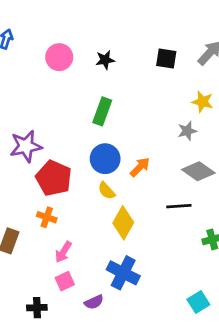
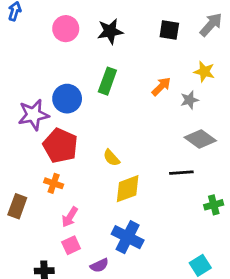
black star: (105, 60) -> (110, 31), size x1.4
blue circle: (105, 159) -> (67, 99), moved
orange arrow: (140, 167) -> (161, 86), moved
yellow diamond: (123, 223) -> (128, 189), turned 40

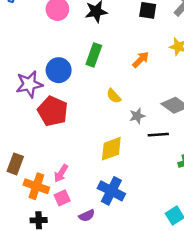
gray star: (189, 100) -> (137, 116), moved
yellow semicircle: (111, 158) -> (114, 96), moved
orange cross: (54, 183) -> (36, 186), moved, size x1.5

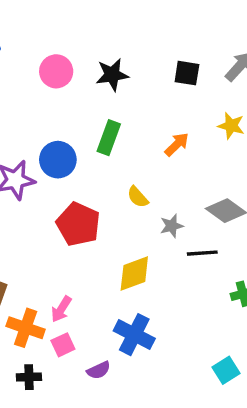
red pentagon: (53, 111) -> (78, 224), moved

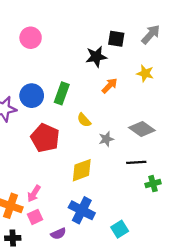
black star: (112, 75) -> (96, 57), moved
green rectangle: (109, 138) -> (62, 93), moved
black line: (202, 253) -> (136, 162), moved
cyan square: (226, 370) -> (120, 229), moved

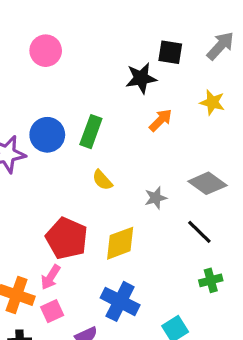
yellow semicircle: (84, 120) -> (102, 180), moved
red pentagon: (45, 138) -> (67, 238), moved
black line: (136, 162) -> (199, 232), turned 48
green cross: (153, 184) -> (211, 280), moved

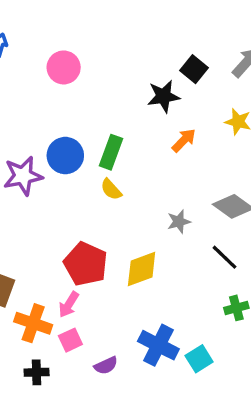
black square: (170, 52) -> (194, 69), turned 30
yellow semicircle: (102, 180) -> (111, 189), moved
blue cross: (120, 301) -> (158, 345), moved

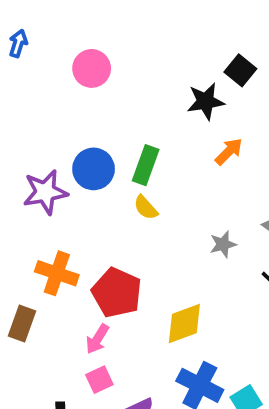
yellow diamond: (142, 269) -> (184, 324), moved
orange cross: (33, 323) -> (57, 273), moved

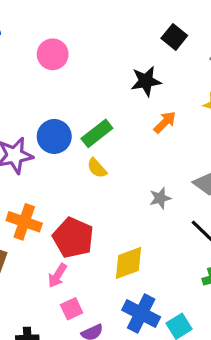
black square: (240, 70) -> (174, 37), moved
green rectangle: (146, 165) -> (97, 133), turned 32
pink square: (99, 380) -> (72, 309), moved

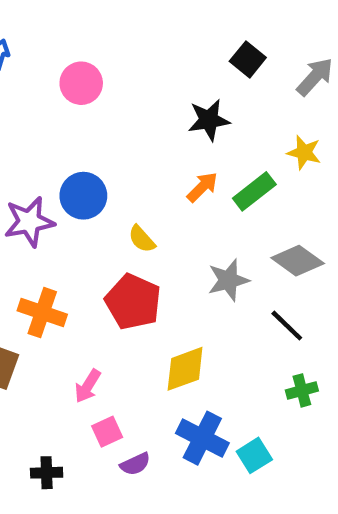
orange arrow: (165, 122) -> (202, 187), moved
green rectangle: (97, 133) -> (254, 191), moved
gray star: (160, 198) -> (228, 280), size x1.4
red pentagon: (73, 238) -> (133, 302), moved

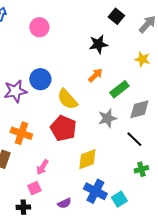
green rectangle: (254, 191) -> (119, 89), moved
yellow semicircle: (142, 239) -> (67, 99), size x1.6
gray diamond: (298, 261) -> (139, 109), turned -50
pink square: (107, 432) -> (34, 188), moved

